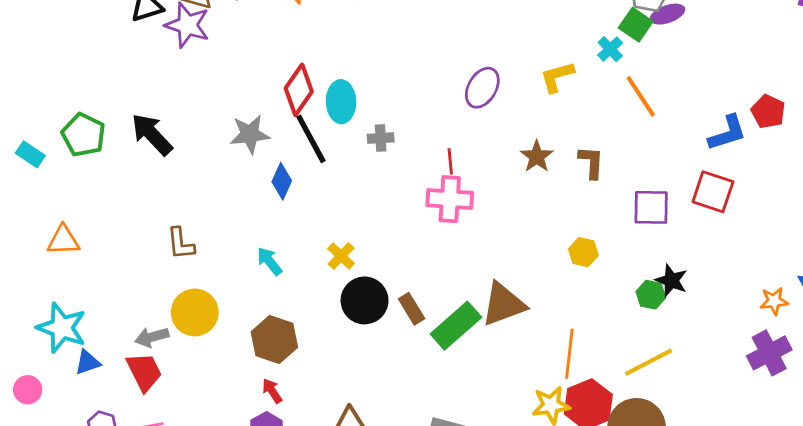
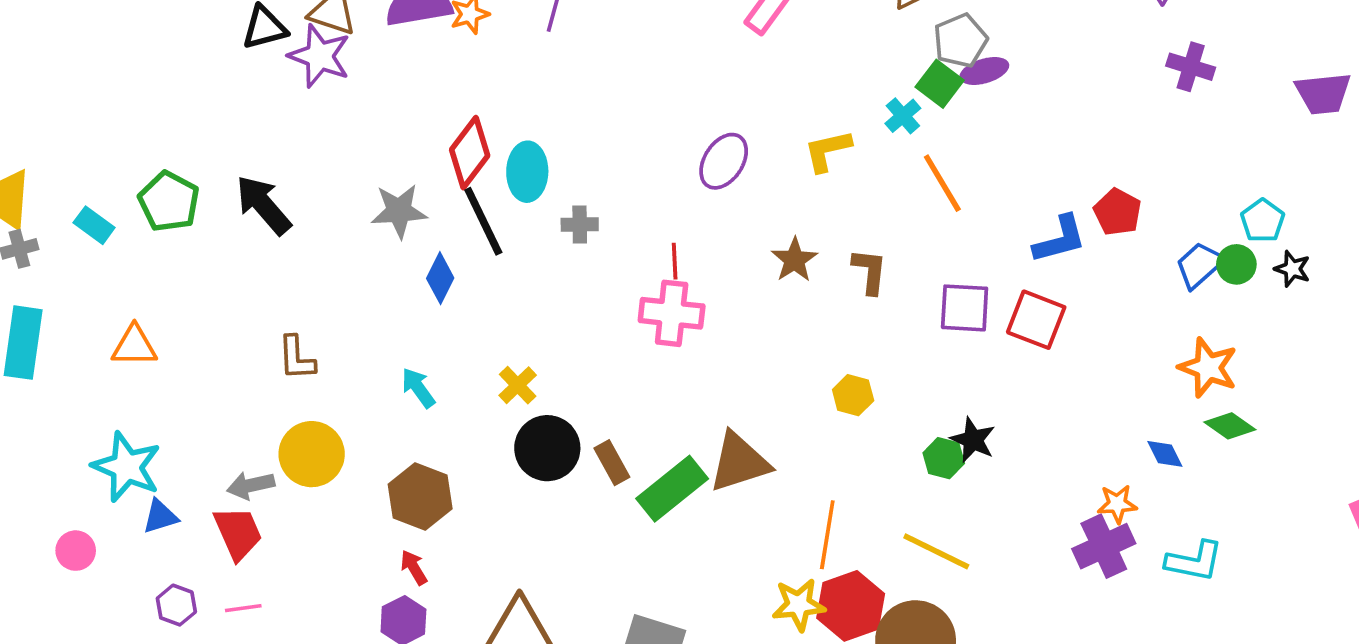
purple square: (651, 207) -> (965, 308), moved
orange star: (774, 301) -> (1117, 504), moved
yellow line: (649, 362) -> (936, 551), turned 51

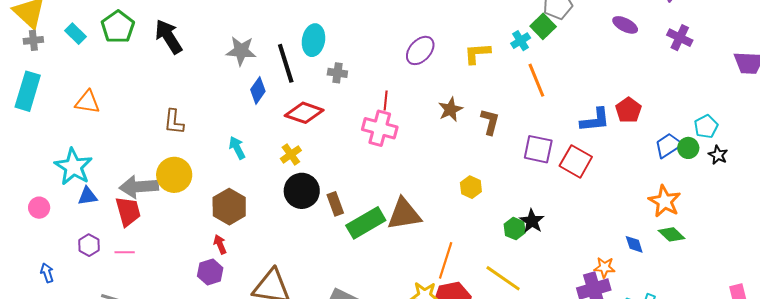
purple ellipse: (984, 71) -> (625, 25), moved, turned 35
red diamond: (470, 153) -> (304, 113), moved, turned 63
gray arrow: (251, 485) -> (139, 187), size x1.5

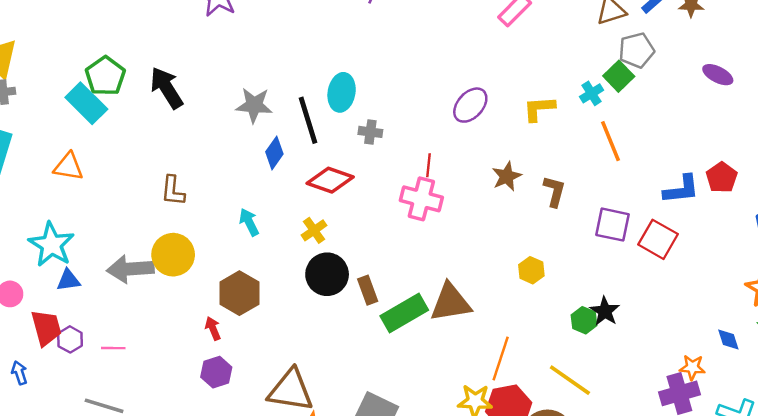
cyan rectangle: (76, 34) -> (86, 103), moved, size x1.6
red trapezoid: (128, 211) -> (46, 328), moved
red arrow: (220, 244) -> (213, 328), moved

